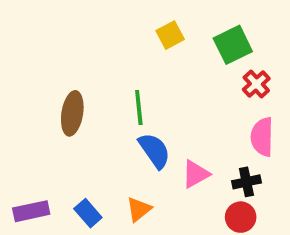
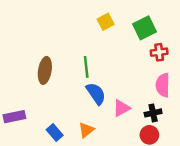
red cross: (256, 84) -> (159, 52), turned 35
purple rectangle: (31, 211) -> (14, 117), moved

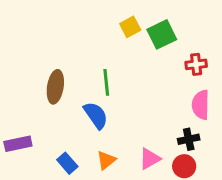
green square: (145, 28) -> (162, 34), moved
blue semicircle: (96, 94) -> (96, 115), moved
pink triangle: (121, 108) -> (150, 159), moved

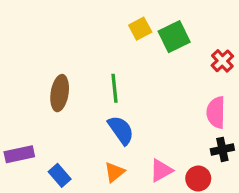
red cross: (196, 64) -> (222, 61), moved, turned -36
blue semicircle: (96, 115) -> (121, 130), moved
black cross: (189, 139) -> (222, 149), moved
blue rectangle: (67, 163) -> (60, 175), moved

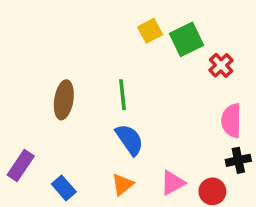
red cross: (222, 61) -> (221, 65), moved
purple rectangle: (19, 154) -> (21, 165), turned -44

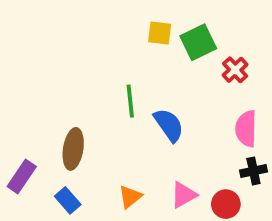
yellow square: (150, 31) -> (160, 33), turned 35
brown ellipse: (64, 100) -> (73, 149), moved
blue semicircle: (129, 140) -> (169, 125), moved

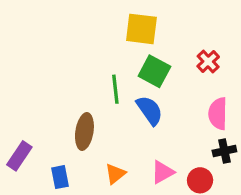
yellow square: (160, 33) -> (141, 29), size x1.5
green square: (198, 42) -> (154, 71), moved, turned -36
brown ellipse: (73, 149) -> (84, 131), moved
blue rectangle: (68, 200) -> (60, 177), turned 30

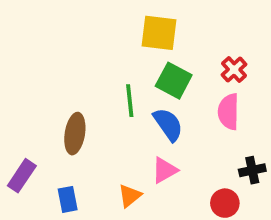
pink semicircle: (218, 114) -> (229, 112), moved
brown ellipse: (84, 131) -> (75, 134), moved
pink triangle: (163, 172) -> (164, 170), moved

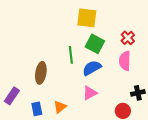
blue semicircle: (168, 124) -> (92, 68), turned -84
orange triangle: (130, 196) -> (60, 107), moved

